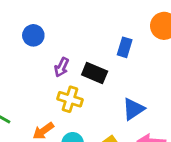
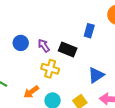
blue circle: (33, 35) -> (21, 43), moved
purple arrow: (62, 67) -> (44, 46), turned 120

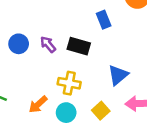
blue rectangle: (89, 31) -> (104, 20), turned -32
yellow cross: (50, 69) -> (69, 83), moved

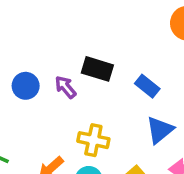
blue rectangle: (104, 20) -> (147, 86), moved, turned -30
black rectangle: (79, 46) -> (97, 69), moved

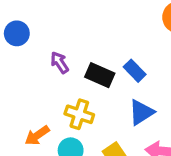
black rectangle: (97, 69) -> (100, 75), moved
blue circle: (26, 86) -> (17, 33), moved

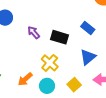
blue rectangle: (135, 71) -> (88, 28), moved
yellow cross: (79, 114) -> (50, 63), turned 30

